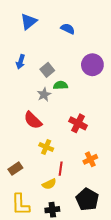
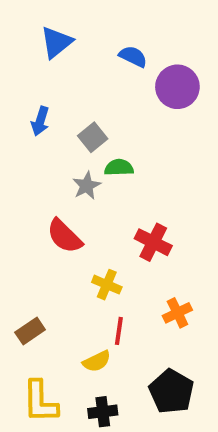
purple circle: (92, 65) -> (177, 87), moved
yellow cross: (46, 147) -> (107, 285), moved

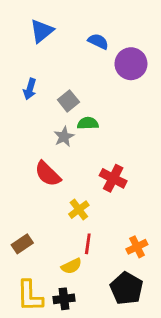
yellow cross: (107, 285) -> (79, 210), turned 30
orange cross: (177, 313) -> (137, 247), moved
black cross: (103, 412) -> (64, 299), moved

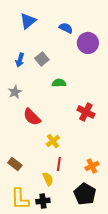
gray square: (68, 101) -> (42, 59), moved
gray star: (64, 137) -> (15, 92), moved
red cross: (113, 178) -> (86, 112), moved
brown rectangle: (22, 244) -> (15, 164), turned 72
yellow semicircle: (71, 266) -> (48, 179), turned -88

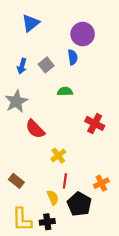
blue semicircle: (66, 28) -> (73, 57), moved, turned 56
purple circle: (88, 43) -> (83, 34), moved
gray star: (15, 92) -> (16, 101), size x1.5
black pentagon: (85, 194) -> (79, 204), moved

